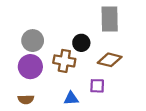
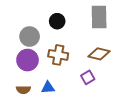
black circle: (81, 43) -> (57, 21), moved
purple square: (97, 86) -> (88, 77), turned -32
blue triangle: (71, 98) -> (48, 88), moved

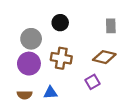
gray rectangle: (99, 17) -> (111, 26), moved, size x0.6

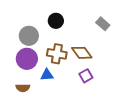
gray rectangle: (111, 26) -> (103, 24), turned -48
brown diamond: (104, 57) -> (82, 53), moved, turned 40
blue triangle: (50, 93) -> (47, 75), moved

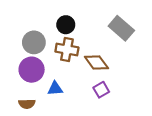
gray rectangle: (103, 24) -> (121, 28), size x1.5
brown cross: (57, 54) -> (67, 49), moved

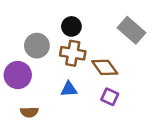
purple circle: (32, 70) -> (18, 75), moved
blue triangle: (55, 88) -> (69, 89), moved
purple square: (101, 90) -> (110, 97), turned -35

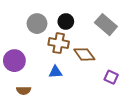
black circle: (71, 26) -> (66, 21), moved
gray circle: (37, 46) -> (37, 24), moved
purple square: (110, 97) -> (111, 77), moved

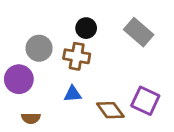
gray circle: (37, 24) -> (39, 48), moved
brown diamond: (84, 54) -> (110, 110), moved
purple square: (111, 77) -> (145, 101), size x1.5

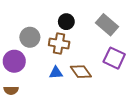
purple square: (145, 101) -> (114, 58), moved
brown diamond: (110, 110) -> (81, 72), moved
brown semicircle: (31, 118) -> (11, 90), moved

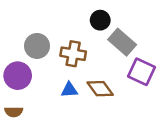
black circle: (66, 22) -> (100, 20), moved
gray rectangle: (107, 25) -> (122, 42), moved

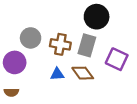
black circle: (100, 20) -> (97, 17), moved, size x1.5
gray rectangle: (122, 42) -> (87, 45), moved, turned 65

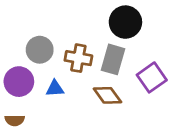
purple square: (117, 59) -> (152, 77), turned 30
blue triangle: (57, 74) -> (55, 88), moved

